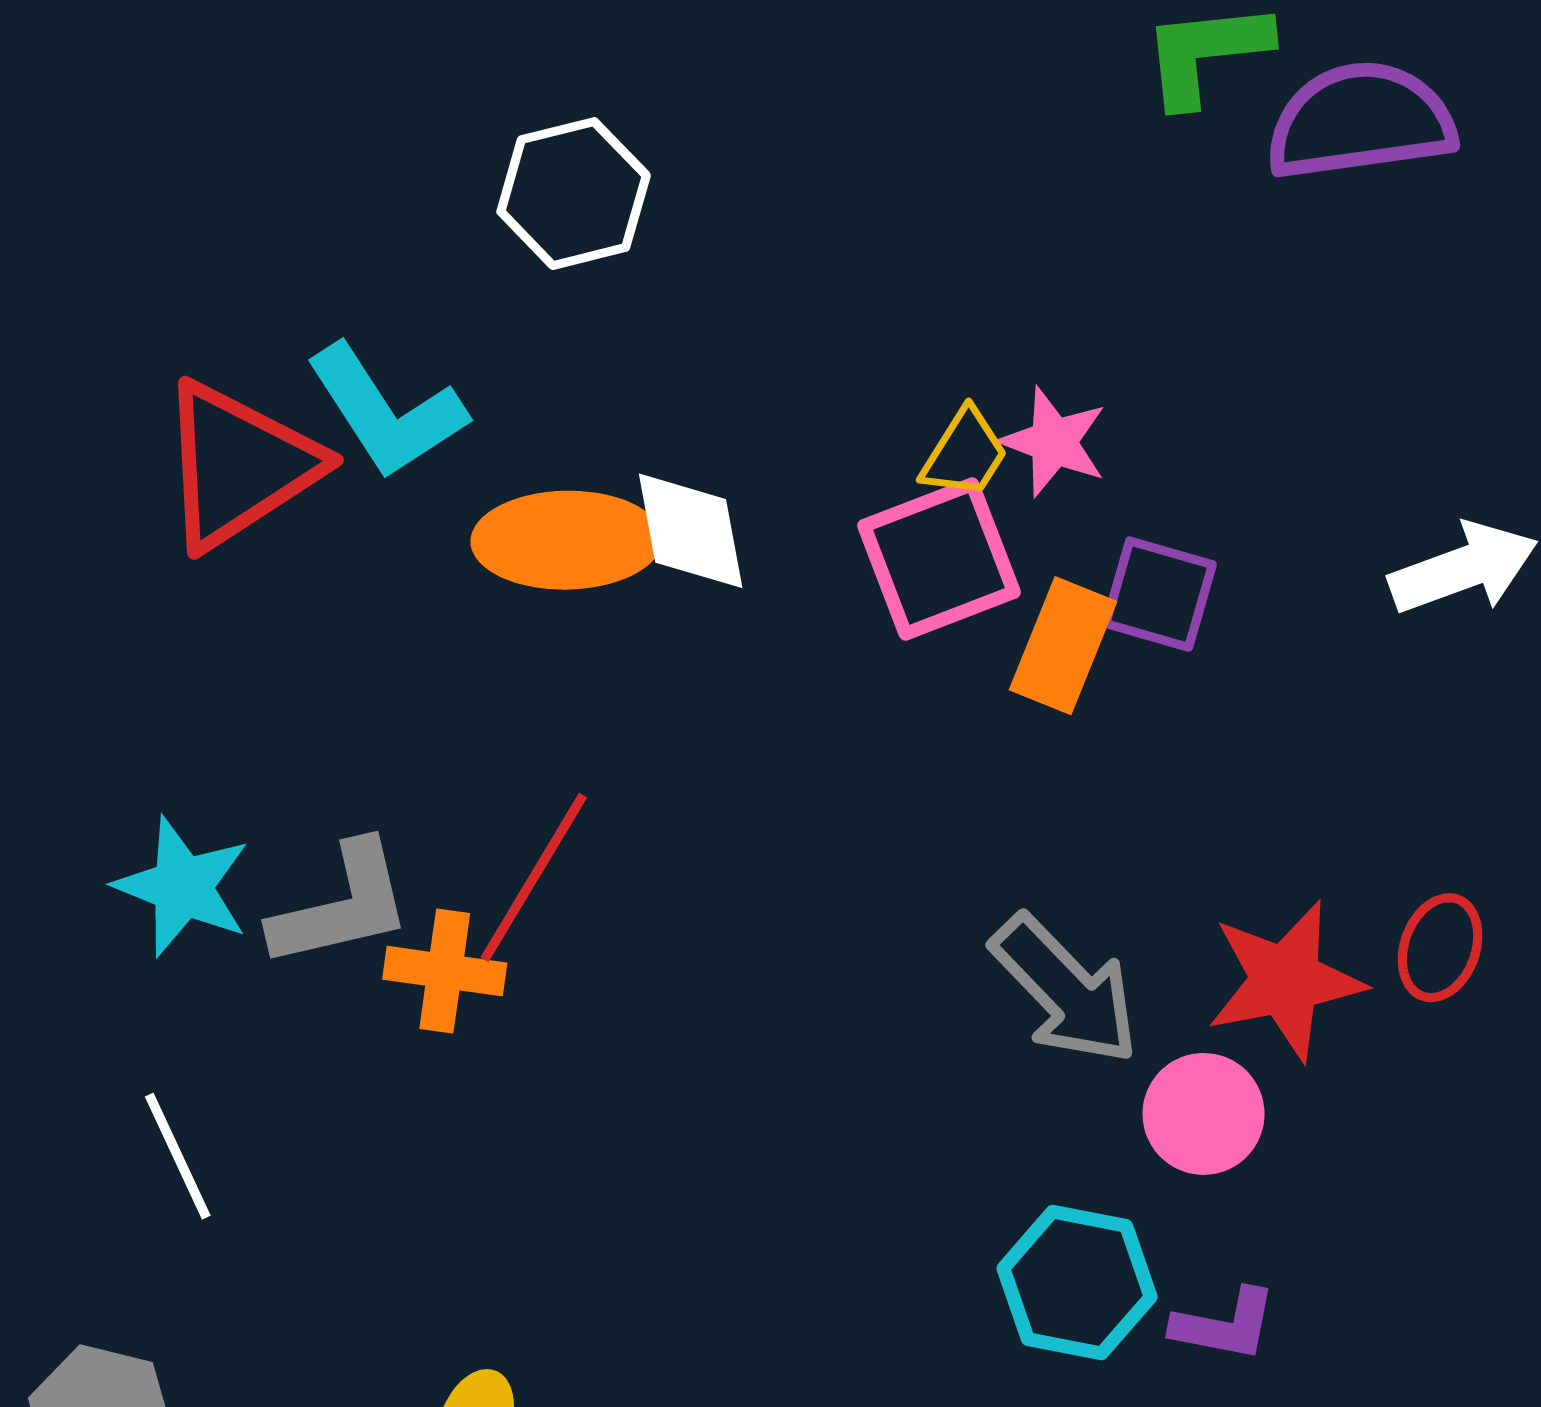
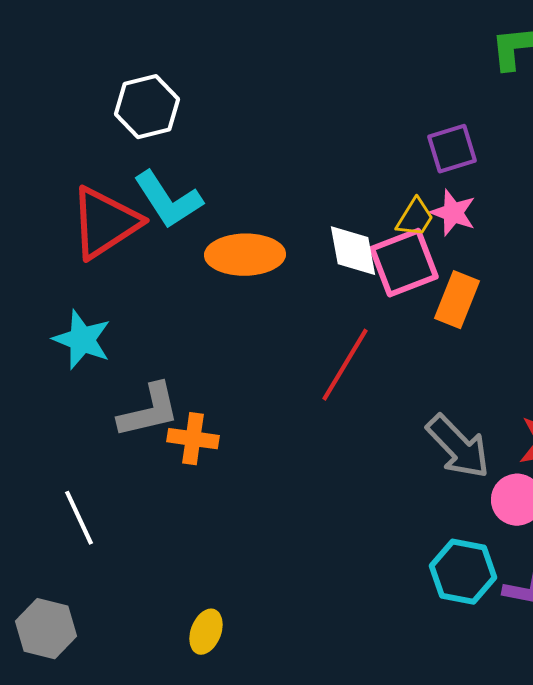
white hexagon: (574, 194) -> (147, 107), moved
white diamond: (691, 531) -> (353, 251), moved
purple square: (1159, 594) -> (452, 149), moved, turned -33
red line: (534, 877) -> (345, 365), moved
cyan star: (182, 887) -> (82, 340), moved

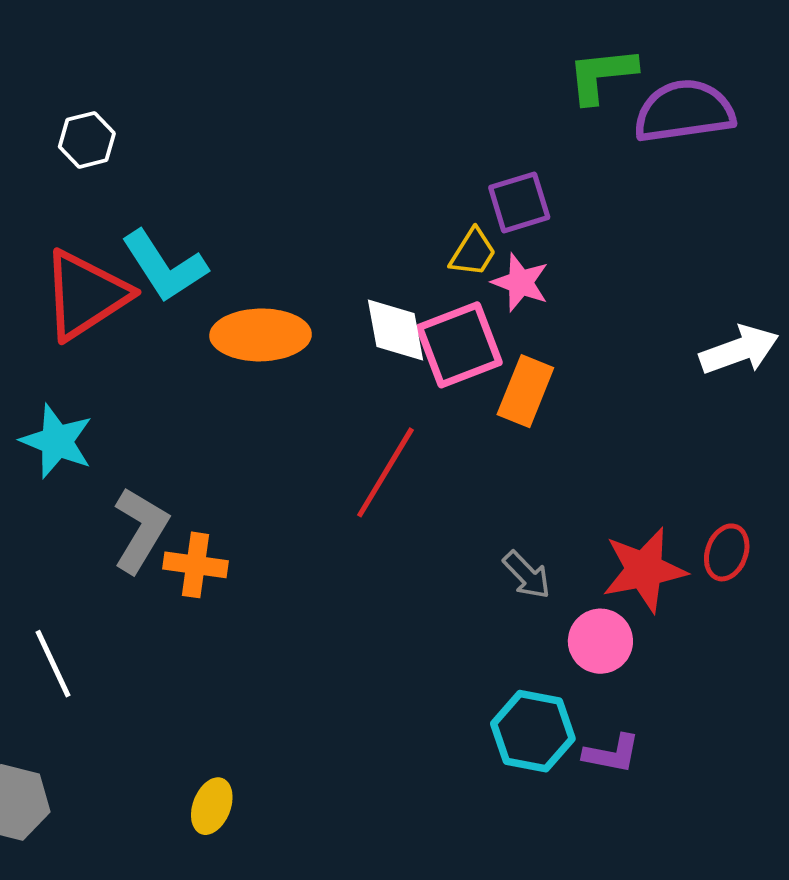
white hexagon: (147, 107) -> (87, 140), moved, size x0.7
yellow trapezoid: (415, 218) -> (473, 252), moved
gray L-shape: (149, 411) -> (141, 530), turned -46
gray arrow: (458, 447) -> (527, 575), size x0.6

